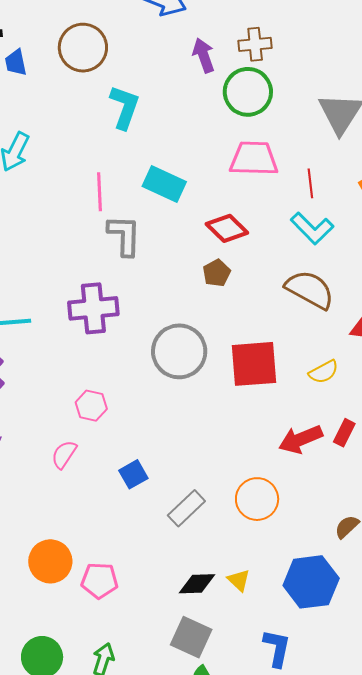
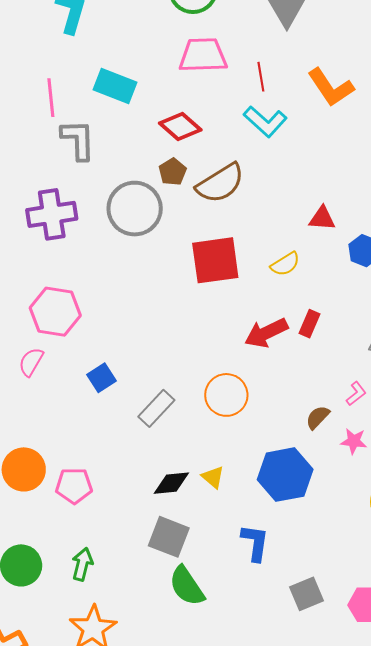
brown semicircle: (310, 290) -> (220, 183), moved, turned 123
gray circle: (179, 351) -> (135, 209), moved
pink hexagon: (91, 406) -> (55, 312), size x1.6

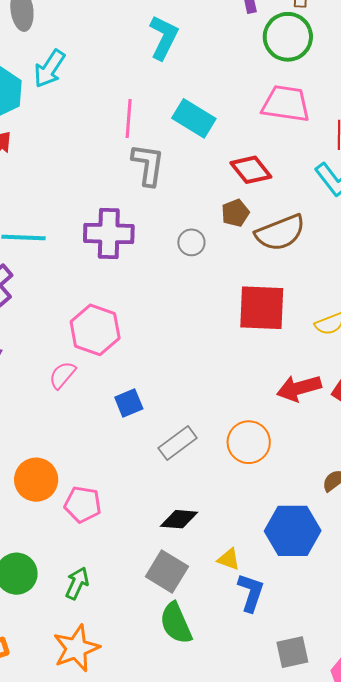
gray circle: (135, 209) -> (191, 242), size x0.5
yellow triangle: (213, 477) -> (229, 559), moved, turned -30

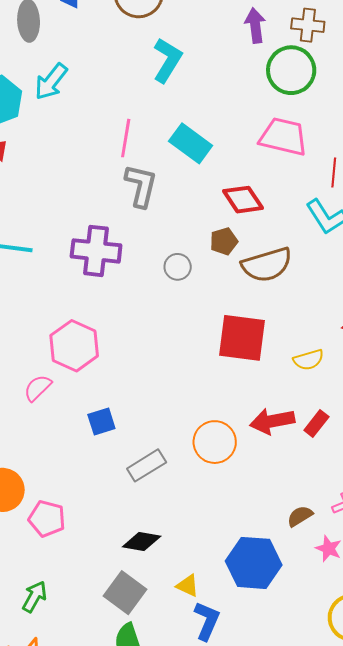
orange circle: (249, 442) -> (215, 442), moved

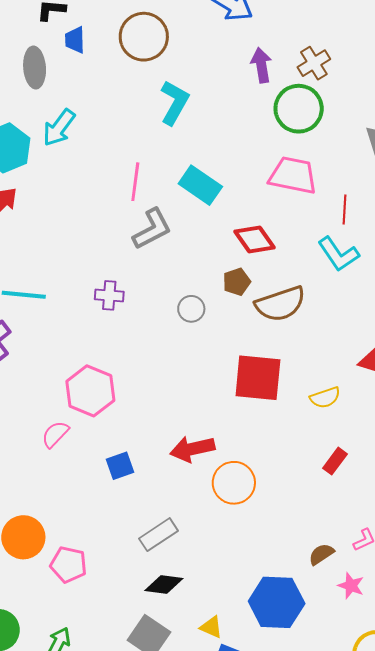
brown cross: (308, 25) -> (314, 63), turned -36
gray L-shape: (141, 186) -> (152, 229), turned 51
purple cross: (96, 251) -> (109, 295), size x0.6
red arrow: (272, 421) -> (192, 449), moved
gray rectangle: (147, 465) -> (158, 535), moved

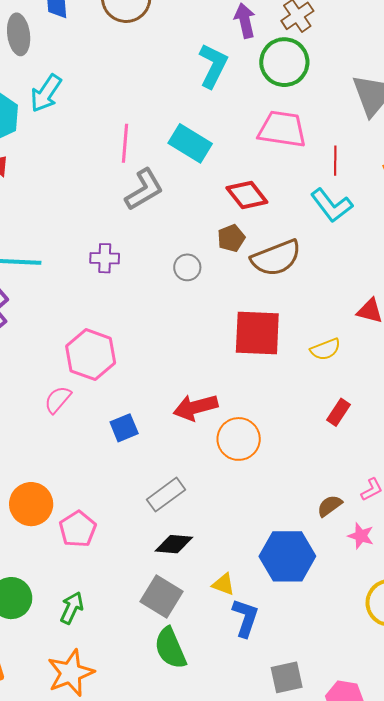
cyan L-shape: (174, 103) -> (213, 66), moved
pink pentagon: (69, 565) -> (78, 529), turned 30

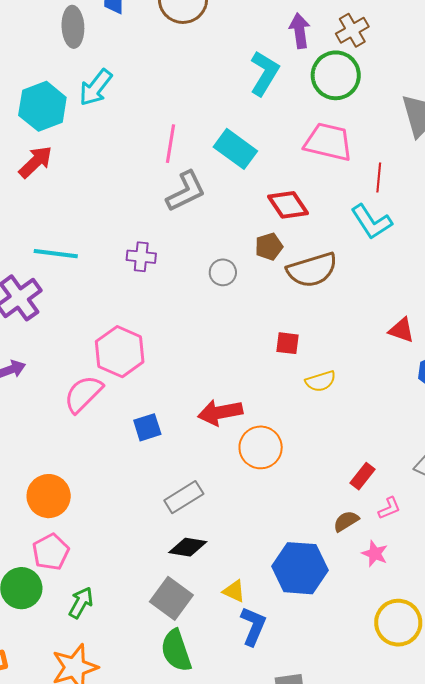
red square: (257, 333) -> (288, 343), size x0.5
yellow semicircle: (325, 349) -> (320, 381), moved
pink semicircle: (58, 400) -> (83, 394), size x1.4
red rectangle: (338, 412) -> (363, 476), moved
pink pentagon: (78, 529) -> (51, 552), moved

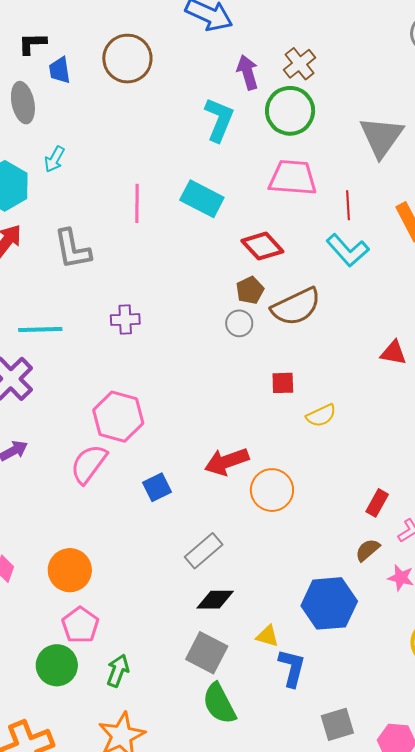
cyan arrow: (96, 88) -> (55, 159), size x0.7
gray L-shape: (186, 191) -> (72, 249), moved, turned 114
gray circle: (223, 272) -> (239, 323), moved

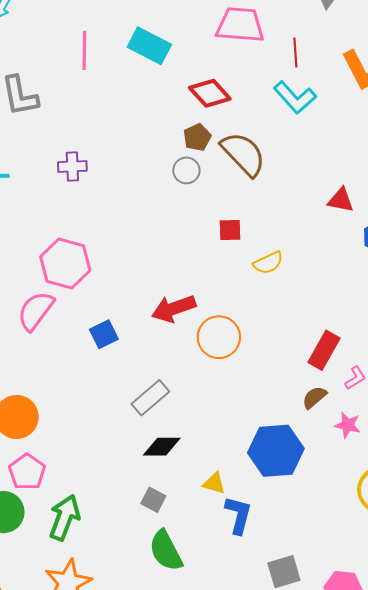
brown semicircle: (296, 307) -> (243, 154), turned -108
red rectangle: (377, 503) -> (324, 350), size x1.4
gray square: (207, 653) -> (153, 500), size x0.6
green arrow: (118, 671) -> (64, 518), size x1.4

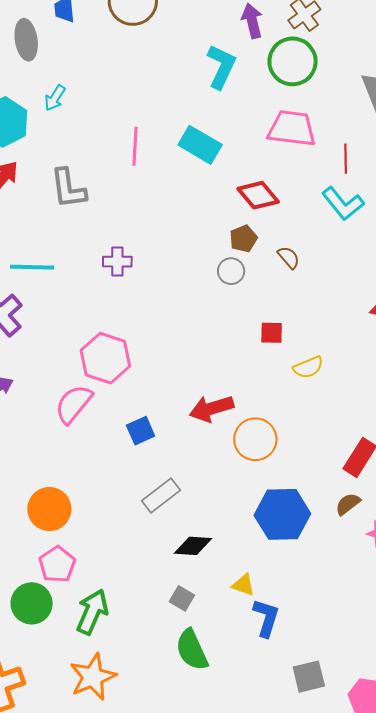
brown semicircle: (243, 154) -> (289, 257), size x0.5
gray rectangle: (150, 398) -> (161, 496), moved
blue hexagon: (276, 451) -> (282, 514), moved

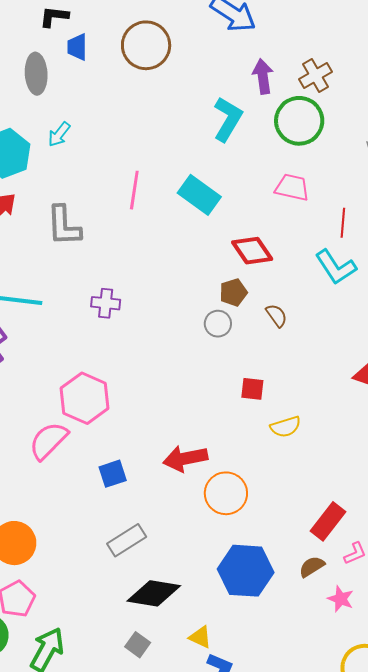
pink trapezoid: (292, 128) -> (292, 187), size x0.7
black diamond: (193, 546) -> (154, 593), size x1.4

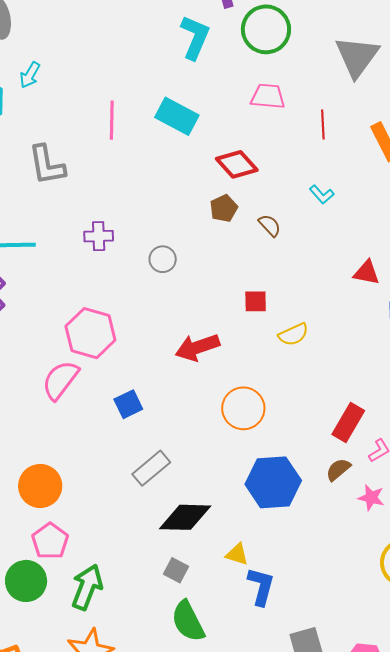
cyan L-shape: (336, 267) -> (322, 194), moved, size x0.6
gray circle: (218, 324) -> (163, 259), moved
red arrow: (185, 458) -> (197, 347), moved

